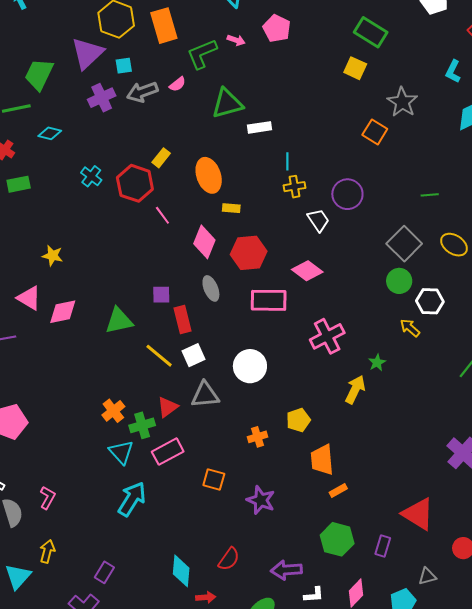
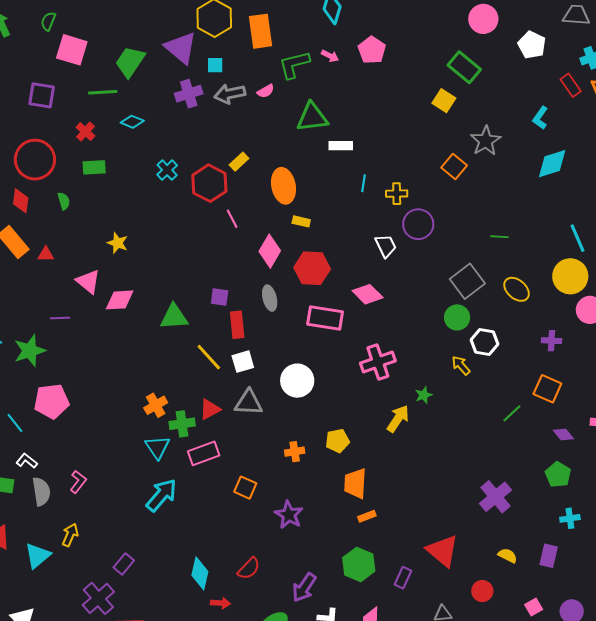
purple triangle: (87, 53) -> (181, 48), turned -45
yellow cross: (295, 187) -> (397, 194), moved
purple arrow: (286, 570) -> (304, 587), turned -60

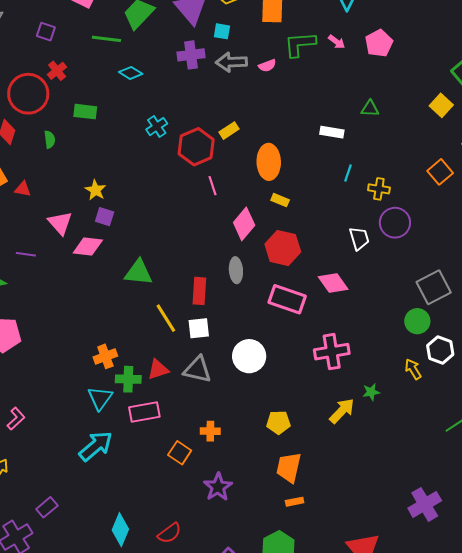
purple square: (42, 95) -> (46, 32), size x0.7
green triangle: (312, 117) -> (370, 109), moved, size x0.6
red cross: (85, 132) -> (57, 71), moved
purple square: (220, 297) -> (105, 217), moved
orange cross: (295, 452) -> (210, 431), moved

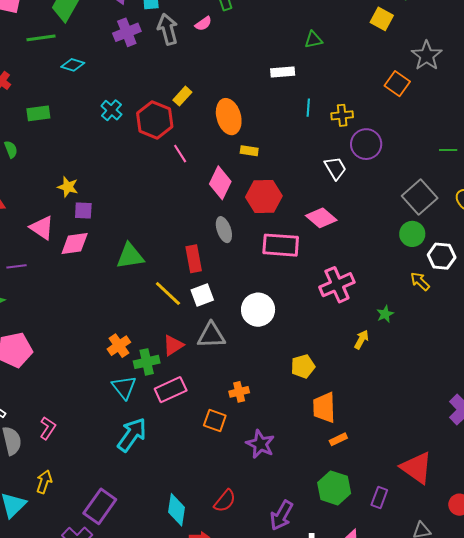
gray arrow: (231, 62) -> (168, 29), turned 92
yellow arrow: (342, 411) -> (361, 339), size x0.7
purple rectangle: (47, 507) -> (100, 506), size x1.6

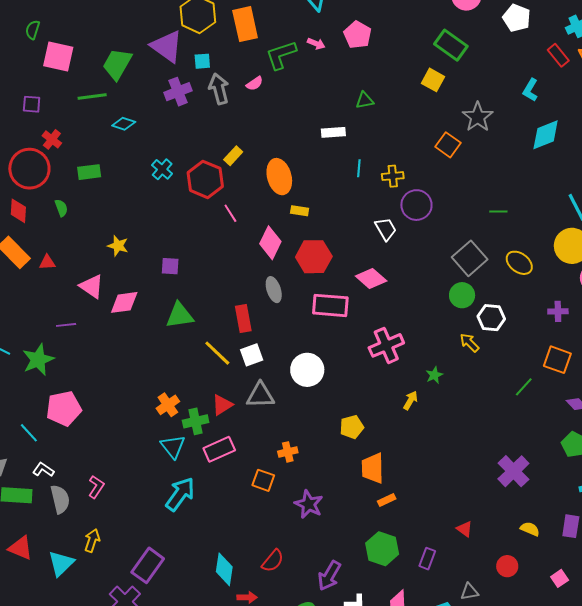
purple square: (83, 210) -> (170, 266), moved
red triangle: (416, 468) -> (465, 529), size x0.5

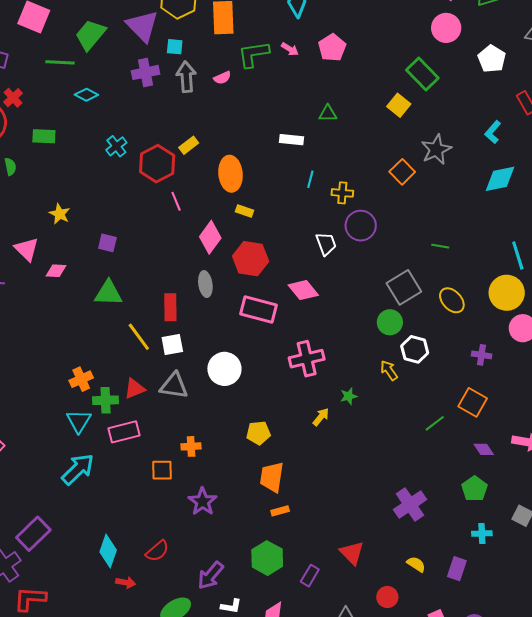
pink diamond: (124, 302) -> (56, 271), size x0.7
orange square: (263, 480) -> (162, 470), turned -30
red triangle: (465, 529) -> (352, 553), size x1.5

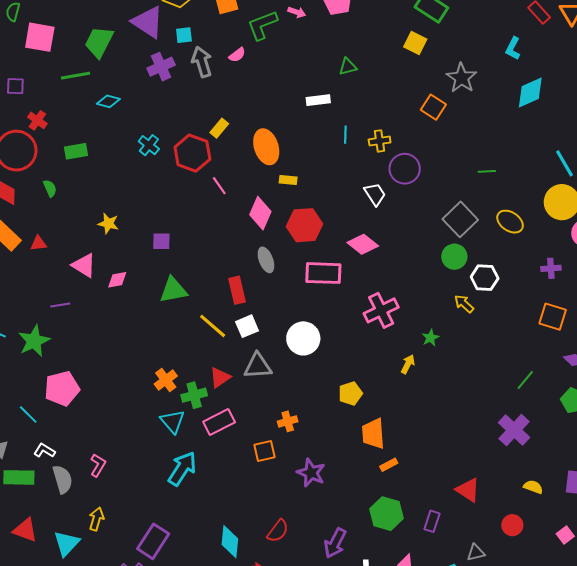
green line: (435, 423) -> (525, 380), moved

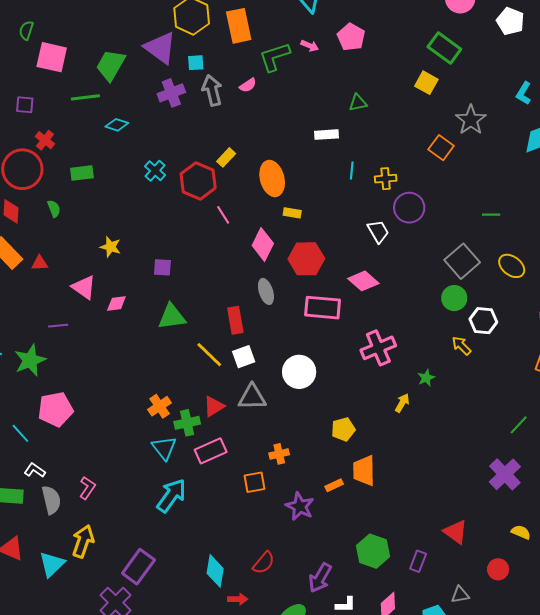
orange rectangle: (389, 465) -> (334, 485), moved
yellow arrow: (96, 519) -> (83, 541), size x1.4

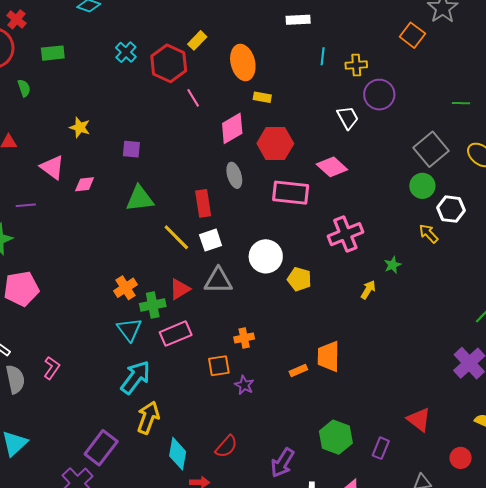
pink diamond: (263, 245) -> (232, 128), turned 32
yellow pentagon: (343, 429) -> (299, 279), moved, turned 30
purple star: (300, 506) -> (244, 385), moved, size x0.7
yellow arrow: (83, 541) -> (148, 418), moved

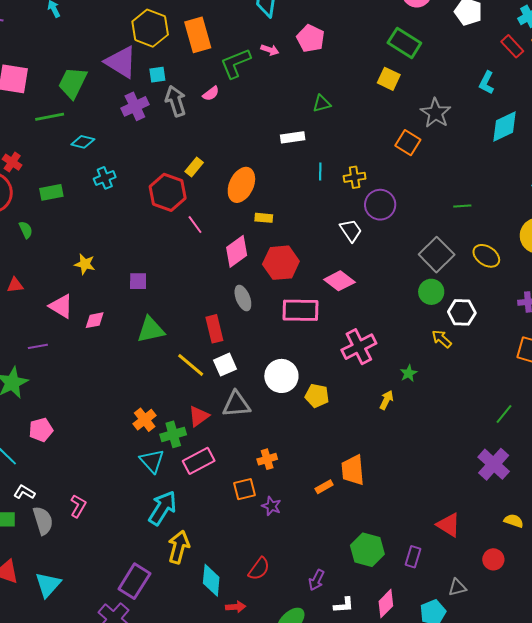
cyan cross: (126, 52) -> (105, 178), moved, turned 30
orange ellipse: (243, 62) -> (241, 185), turned 44
pink pentagon: (21, 289) -> (41, 430), size x0.7
purple arrow: (282, 463) -> (316, 580), size x0.7

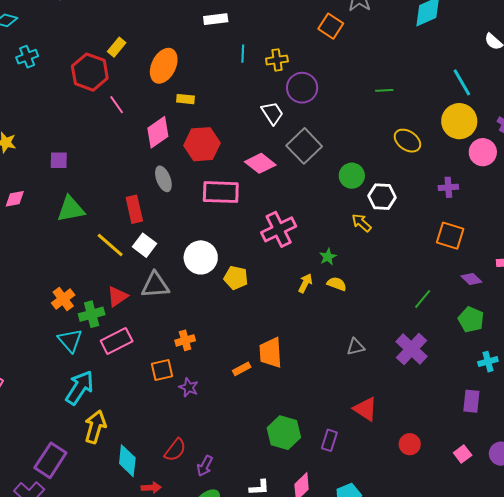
gray square: (437, 255) -> (304, 146), moved
white square: (225, 365) -> (144, 245), turned -30
yellow semicircle: (514, 521) -> (337, 284), moved
purple arrow: (316, 580) -> (205, 466), moved
gray triangle: (457, 587) -> (356, 347), moved

